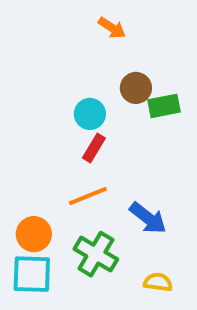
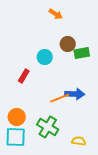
red rectangle: (94, 148) -> (24, 76), moved
orange line: (88, 196) -> (60, 98), moved
blue arrow: (148, 218) -> (75, 94), moved, turned -36

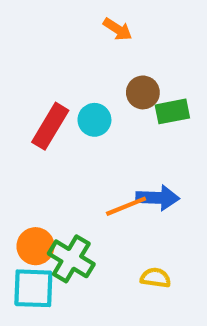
red rectangle: (24, 76) -> (50, 126), moved, size x1.5
green cross: (48, 127) -> (71, 259), moved
yellow semicircle: (79, 141) -> (156, 278), moved

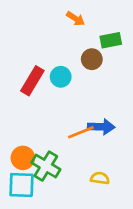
green rectangle: (172, 111) -> (111, 40), moved

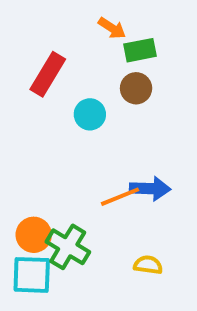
green rectangle: (111, 40) -> (140, 50), moved
red rectangle: (32, 81) -> (48, 74), moved

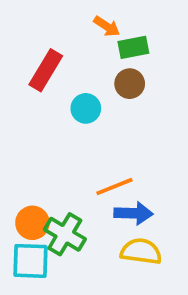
blue arrow: (150, 189) -> (133, 213), moved
yellow semicircle: (148, 265) -> (141, 251), size x1.5

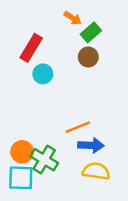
green rectangle: (133, 47) -> (91, 32), turned -30
cyan circle: (86, 108) -> (43, 74), moved

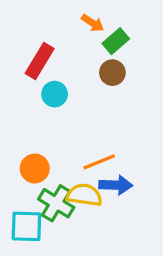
orange circle: (22, 152) -> (35, 169), moved
yellow semicircle: (96, 171) -> (84, 195), moved

